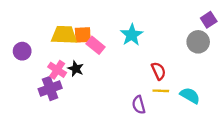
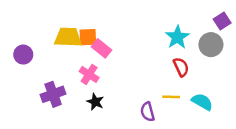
cyan star: (132, 35) -> (177, 37), moved
black star: (76, 69) -> (95, 102), moved
pink cross: (57, 70) -> (89, 74), moved
red semicircle: (159, 71) -> (181, 67), moved

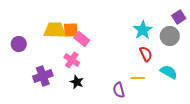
cyan semicircle: (202, 102) -> (169, 72), moved

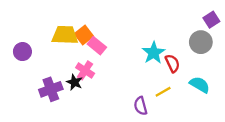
orange square: (71, 30) -> (84, 35), turned -35
cyan star: (143, 30) -> (154, 53), moved
yellow line: (138, 78) -> (163, 92), turned -32
black star: (77, 82) -> (74, 82), moved

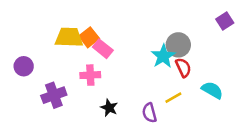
gray circle: (201, 42) -> (178, 45), moved
purple circle: (22, 52) -> (24, 66), moved
pink cross: (85, 70) -> (90, 75), turned -36
black star: (74, 82) -> (109, 108), moved

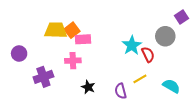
gray circle: (178, 45) -> (165, 36), moved
pink rectangle: (103, 49) -> (83, 39), turned -42
cyan semicircle: (212, 90) -> (171, 86), moved

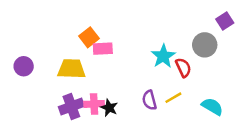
yellow trapezoid: (56, 30) -> (71, 69), moved
pink cross: (73, 61) -> (94, 104), moved
purple cross: (43, 77) -> (71, 107), moved
purple semicircle: (121, 91) -> (149, 100), moved

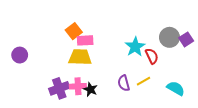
purple square: (225, 21) -> (186, 39), moved
yellow trapezoid: (71, 69) -> (80, 57), moved

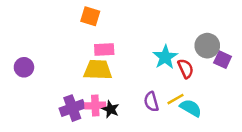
orange square: (74, 31) -> (90, 16), moved, turned -35
purple square: (186, 39) -> (223, 60), moved, turned -32
cyan semicircle: (176, 88) -> (191, 108), moved

